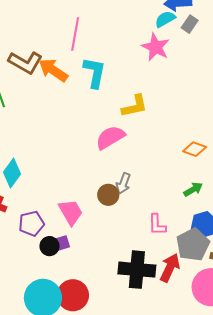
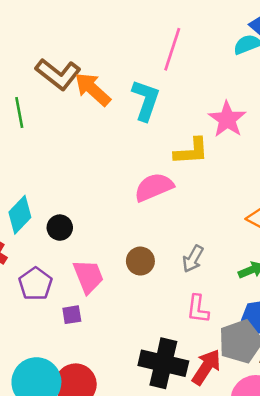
pink line: (75, 34) -> (172, 49), moved
pink star: (156, 47) -> (227, 119), moved
gray arrow: (123, 183) -> (193, 259), moved
purple pentagon: (31, 224) -> (36, 284), turned -30
black circle: (49, 246) -> (60, 228), moved

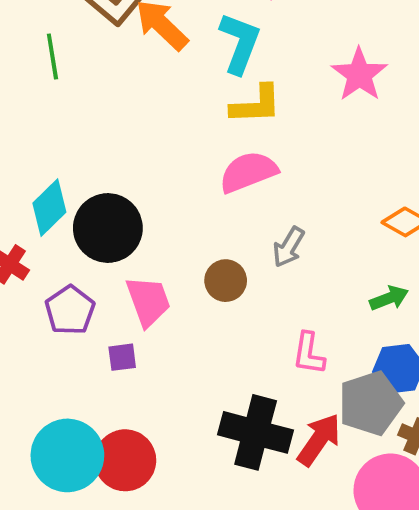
yellow L-shape: (191, 151) -> (256, 105), moved
black circle: (60, 228) -> (108, 228), size x1.8
gray arrow: (193, 259) -> (289, 247), moved

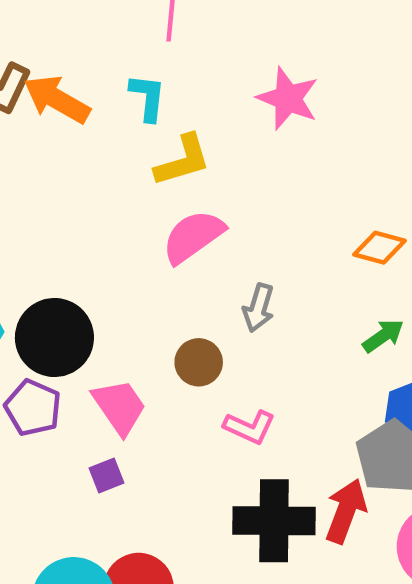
cyan L-shape: (240, 43) -> (148, 97), size x0.7
purple pentagon: (70, 310) -> (33, 408), moved
pink L-shape: (309, 353) -> (250, 427), moved, turned -60

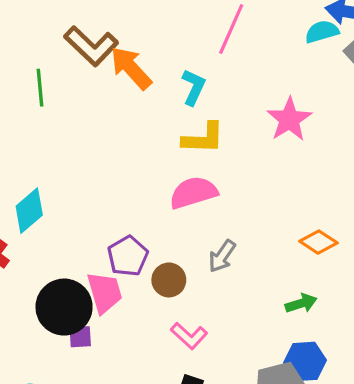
black circle: (54, 338) -> (64, 307), moved
purple pentagon: (33, 408) -> (128, 256), moved

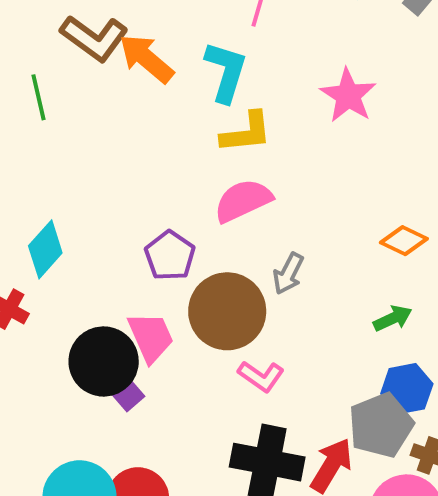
cyan L-shape: (194, 87) -> (226, 72), size x1.4
purple pentagon: (128, 256) -> (170, 256), moved
brown circle: (169, 280) -> (227, 311), size x1.8
purple square: (80, 337) -> (128, 395), turned -30

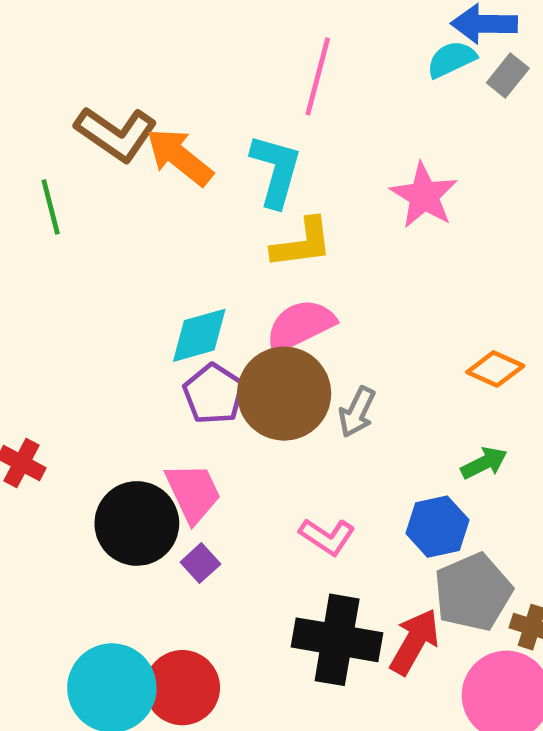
cyan diamond: (45, 249) -> (199, 335), moved, turned 34
brown circle: (227, 311) -> (284, 394), moved
blue hexagon: (407, 389) -> (437, 527), moved
purple square: (128, 395) -> (200, 563), moved

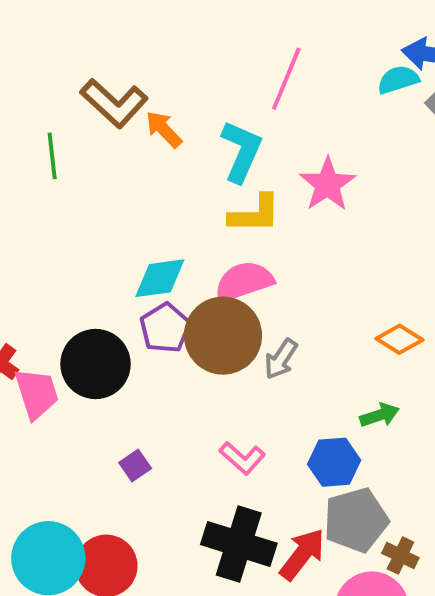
orange arrow: (180, 157) -> (164, 129), size x0.7
pink star: (424, 196) -> (327, 184), moved
pink trapezoid: (193, 493) -> (37, 394), moved
black circle: (137, 523) -> (96, 364), moved

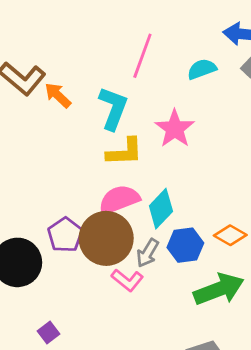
cyan semicircle: (398, 80) -> (202, 69), moved
cyan diamond: (160, 278) -> (161, 209), moved, turned -36
green arrow: (380, 415) -> (219, 289), size x1.8
pink L-shape: (242, 458) -> (127, 280), moved
blue hexagon: (334, 462) -> (185, 245), moved

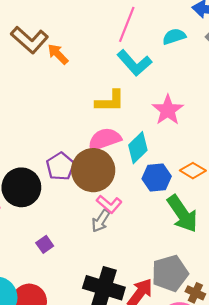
cyan L-shape: (113, 108) -> (134, 63), moved, turned 116
pink star: (175, 129) -> (168, 110), moved
gray arrow: (148, 253) -> (101, 221), moved
green arrow: (219, 289) -> (182, 214), turned 75

